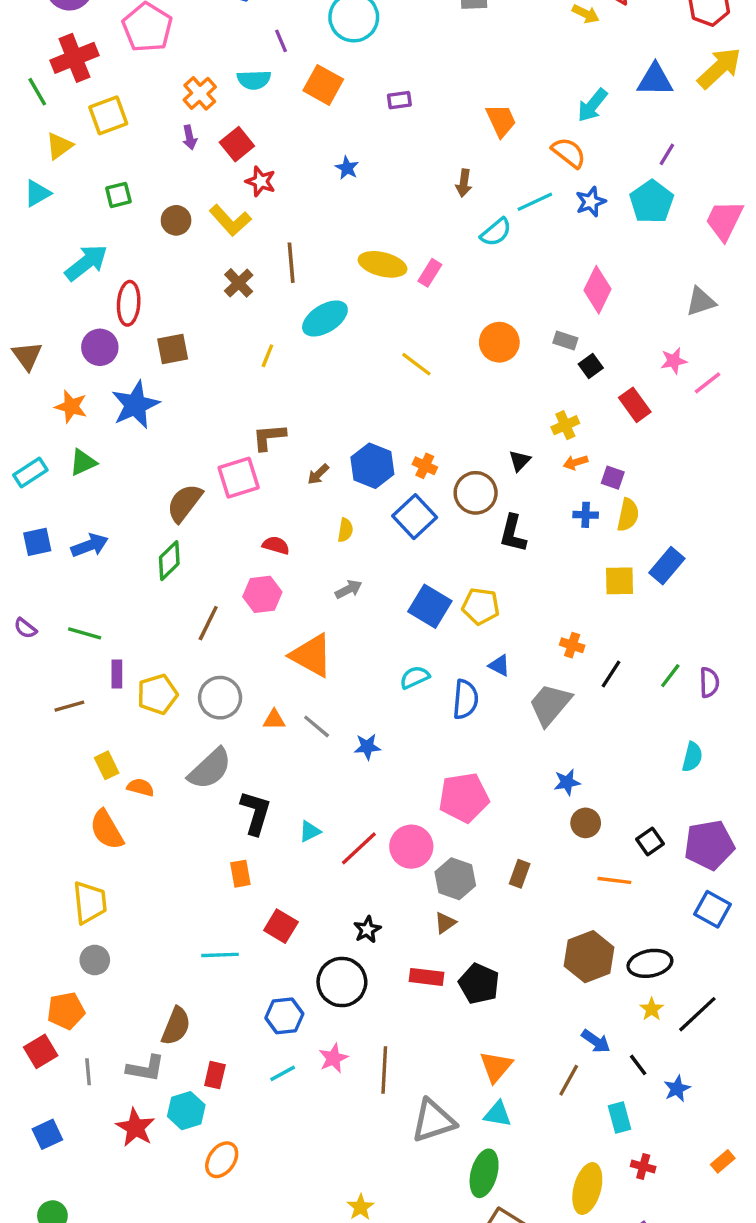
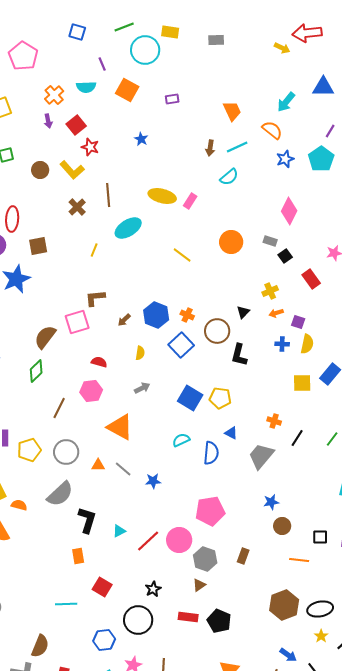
cyan line: (535, 202) -> (237, 147), moved
black square: (650, 842) -> (320, 537), turned 35

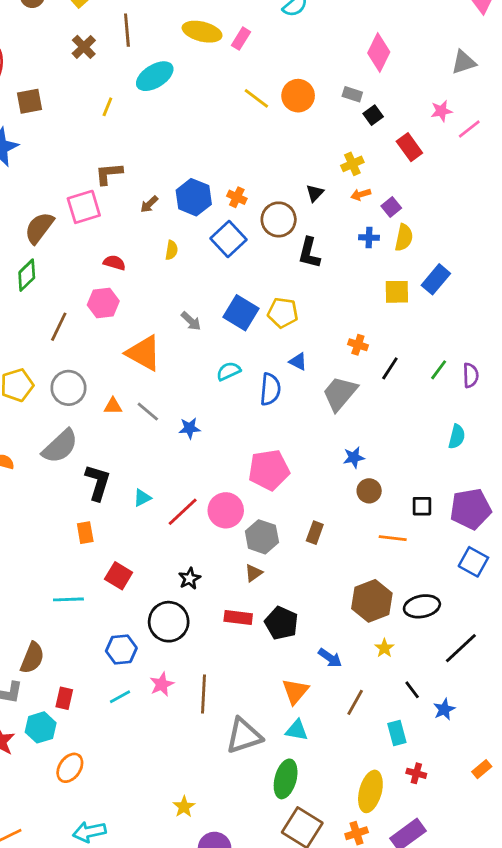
yellow line: (182, 255) -> (256, 98), moved
purple square: (298, 322) -> (391, 207), turned 32
gray arrow: (142, 388) -> (191, 321), moved, turned 70
yellow star: (321, 636) -> (384, 648), moved
blue arrow: (288, 655) -> (330, 658), moved

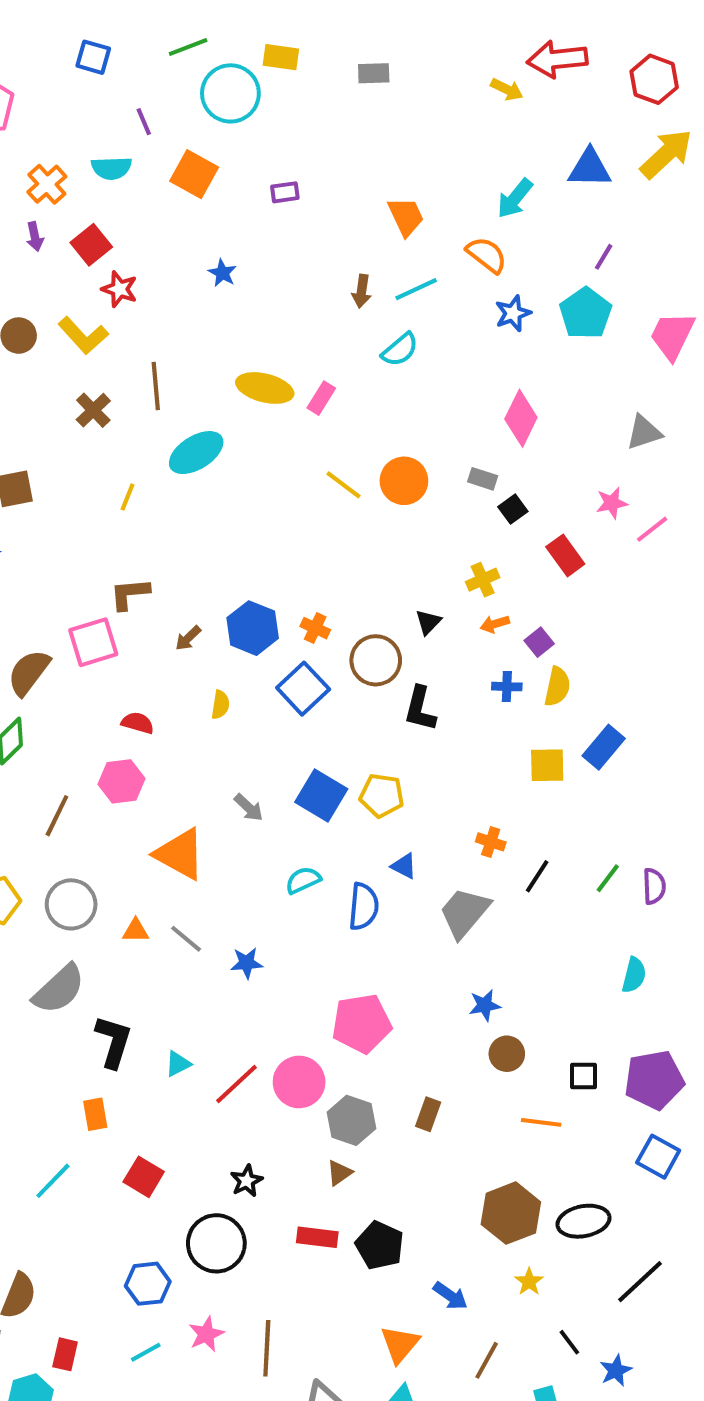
cyan line: (68, 599) -> (53, 1181), moved, turned -44

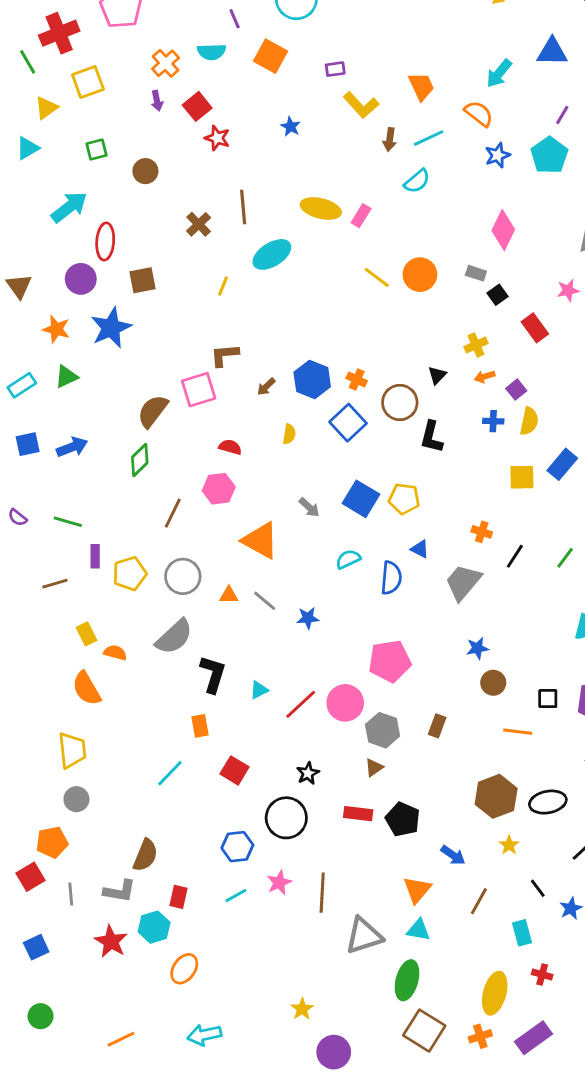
yellow L-shape: (83, 336) -> (361, 105), moved

